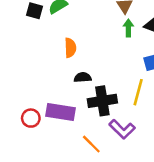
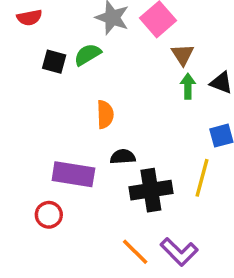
purple rectangle: (60, 112) -> (73, 174), moved
purple L-shape: (122, 129) -> (179, 252), moved

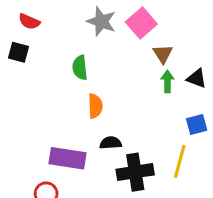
red semicircle: (29, 18) -> (29, 22), turned 35
green semicircle: (88, 55) -> (80, 68), moved, turned -65
black square: (54, 62) -> (18, 52), moved

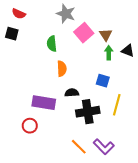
pink square: (141, 23) -> (84, 33), moved
blue square: (197, 124) -> (103, 81), moved, turned 32

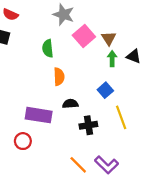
blue square: (103, 81) -> (105, 90), turned 32
yellow line: (117, 105) -> (121, 117), turned -35
black cross: (88, 112) -> (88, 125), size x0.7

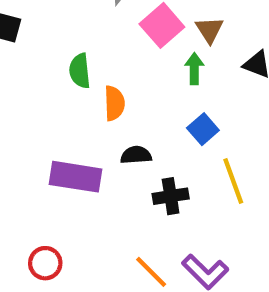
green semicircle: (48, 48) -> (80, 71), moved
green arrow: (112, 59) -> (194, 69), moved
red circle: (23, 141) -> (45, 263), moved

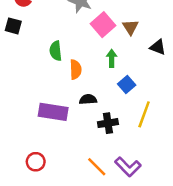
green arrow: (194, 69) -> (112, 58), moved
yellow line: (233, 181) -> (144, 114), turned 40

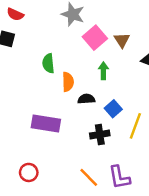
blue square: (127, 84) -> (113, 109), moved
black semicircle: (88, 99) -> (86, 99), moved
purple L-shape: (128, 167) -> (119, 177), turned 35

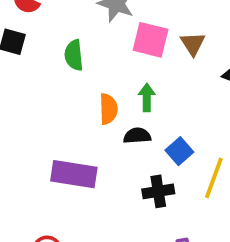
pink square: (95, 38) -> (151, 40), turned -35
green semicircle: (48, 63) -> (74, 55), moved
green arrow: (103, 71) -> (147, 97), moved

